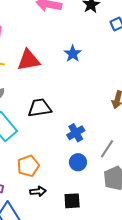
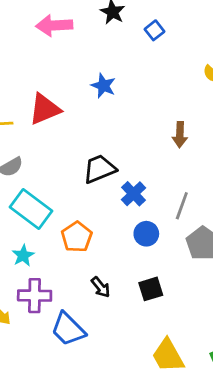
black trapezoid: (40, 108) -> (99, 169), moved
orange pentagon: (28, 166) -> (77, 237), moved
black arrow: (38, 191) -> (101, 287), turned 70

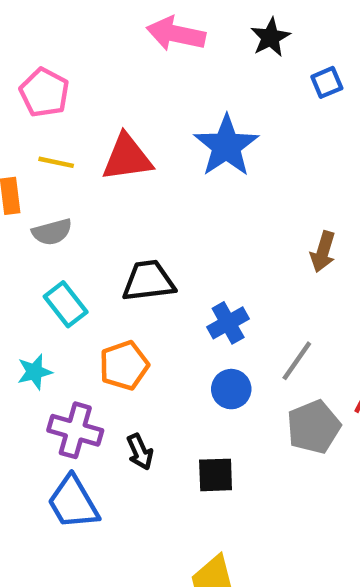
blue star: (103, 86) -> (226, 146), size x1.6
black trapezoid: (99, 169) -> (149, 281), moved
cyan rectangle: (31, 209) -> (66, 304), size x0.7
purple cross: (35, 296) -> (75, 430), moved

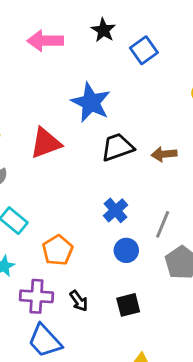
blue square: (327, 82) -> (144, 50), size x1.4
red triangle: (127, 158) -> (46, 143), moved
brown arrow: (323, 252) -> (164, 154), turned 80
black trapezoid: (149, 281) -> (117, 147), moved

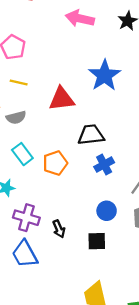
black trapezoid: (117, 147) -> (91, 135), moved
orange pentagon: (58, 250) -> (55, 163), moved
blue circle: (126, 250) -> (107, 211), moved

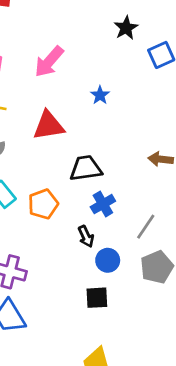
pink arrow: (80, 18) -> (49, 62), moved, turned -60
blue star: (105, 75) -> (100, 95), size x0.5
black arrow: (59, 229) -> (86, 236), moved

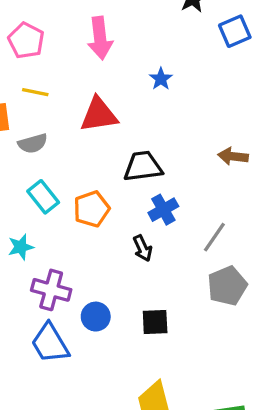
pink arrow: (49, 62) -> (100, 38), turned -48
blue circle: (108, 260) -> (96, 317), moved

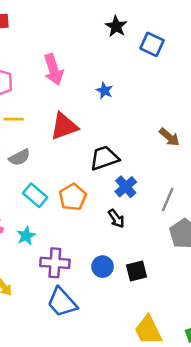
blue square: (235, 31) -> (152, 44), turned -30
brown arrow: (233, 156) -> (169, 137), turned -135
blue circle: (96, 317) -> (103, 267), moved

